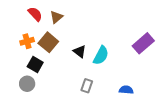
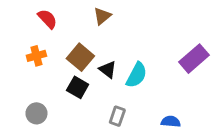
brown triangle: (56, 17) -> (102, 16), moved
brown square: (48, 42) -> (80, 57), moved
black square: (35, 65) -> (78, 87), moved

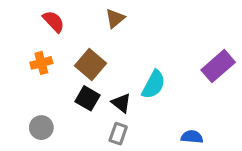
black triangle: (108, 70) -> (121, 103), moved
gray rectangle: (117, 116) -> (118, 134), moved

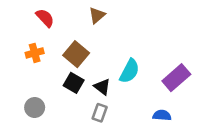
purple rectangle: (218, 66) -> (176, 78), moved

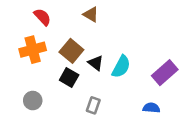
brown triangle: (97, 15) -> (91, 15), turned -49
orange cross: (35, 53) -> (33, 50), size x1.5
black triangle: (102, 87) -> (96, 63), moved

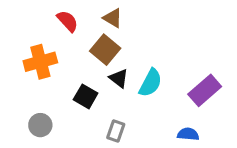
red semicircle: (42, 17) -> (67, 21), moved
brown square: (71, 51) -> (105, 50), moved

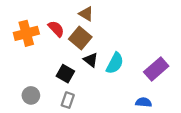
red semicircle: (67, 21) -> (56, 29), moved
orange cross: (40, 62) -> (26, 33), moved
gray rectangle: (116, 131) -> (68, 100), moved

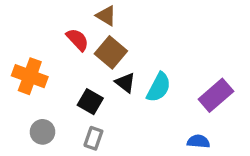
brown triangle: (86, 14) -> (106, 16), moved
orange cross: (26, 33) -> (30, 76), moved, turned 35

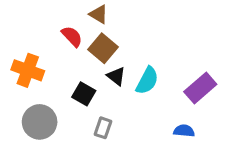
gray circle: (43, 132) -> (40, 122), size x1.5
gray rectangle: (93, 138) -> (103, 128), moved

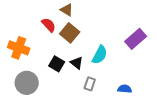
black triangle: (116, 76) -> (77, 63), moved
purple rectangle: (200, 88) -> (136, 39), moved
gray rectangle: (103, 128) -> (90, 84), moved

